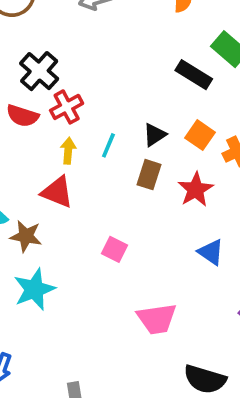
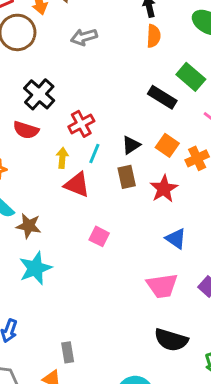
red cross: (67, 107) -> (81, 124), moved
brown rectangle: (149, 175) -> (127, 177), turned -30
red triangle: (57, 192) -> (77, 185), moved
pink trapezoid: (157, 319) -> (162, 286), moved

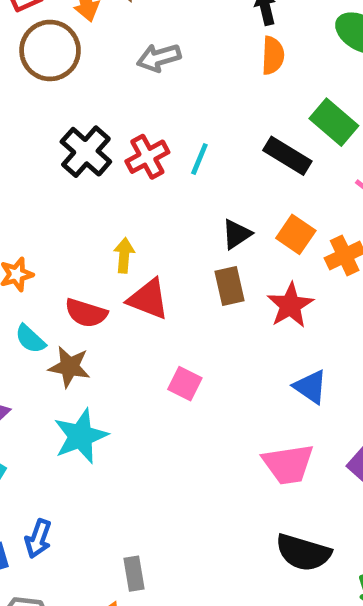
red cross: (81, 124) -> (147, 157), moved
red semicircle: (26, 130) -> (86, 313), moved
cyan line: (94, 154) -> (199, 159), moved

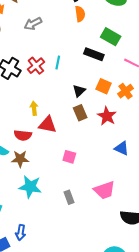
cyan star: (81, 436) -> (30, 187), turned -30
pink trapezoid: (288, 464) -> (104, 190), moved
gray rectangle: (134, 574) -> (69, 197), moved

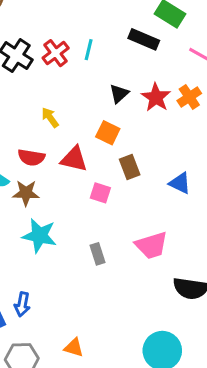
orange square: (104, 86) -> (108, 133), moved
yellow arrow: (34, 108) -> (50, 117), turned -32
brown rectangle: (80, 113) -> (130, 167), moved
red star: (107, 116) -> (156, 97), moved
red triangle: (48, 125) -> (74, 159), moved

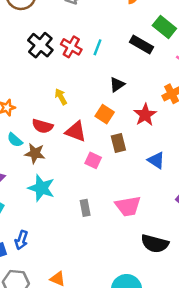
red cross: (56, 53) -> (71, 47), turned -30
red star: (156, 97) -> (145, 115), moved

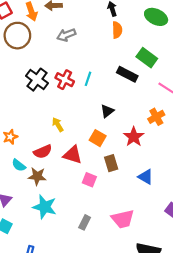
red semicircle: (42, 126) -> (43, 152), turned -36
gray rectangle: (85, 208) -> (85, 222), turned 40

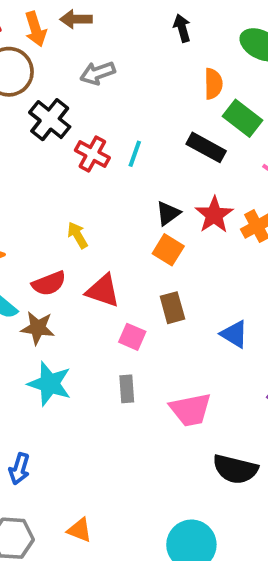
orange semicircle: (117, 30) -> (213, 84), moved
black cross: (37, 80) -> (50, 120), moved
red star: (134, 137) -> (214, 215), moved
orange square: (98, 138) -> (168, 250), moved
gray rectangle: (85, 222) -> (127, 389), moved, turned -32

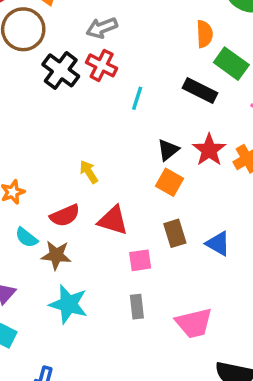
red cross: (92, 154) -> (102, 65), moved
blue triangle: (234, 334) -> (218, 244), moved
pink square: (132, 337) -> (140, 260), turned -30

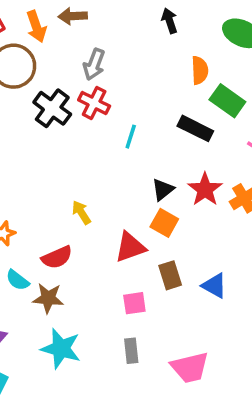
gray arrow: (102, 28) -> (94, 64), turned -48
red triangle: (113, 220) -> (130, 247), moved, turned -36

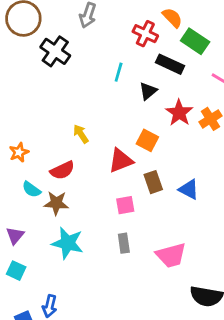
orange semicircle: (200, 70) -> (172, 18), turned -40
red cross: (94, 103) -> (145, 34), moved
black triangle: (163, 190) -> (148, 91), moved

